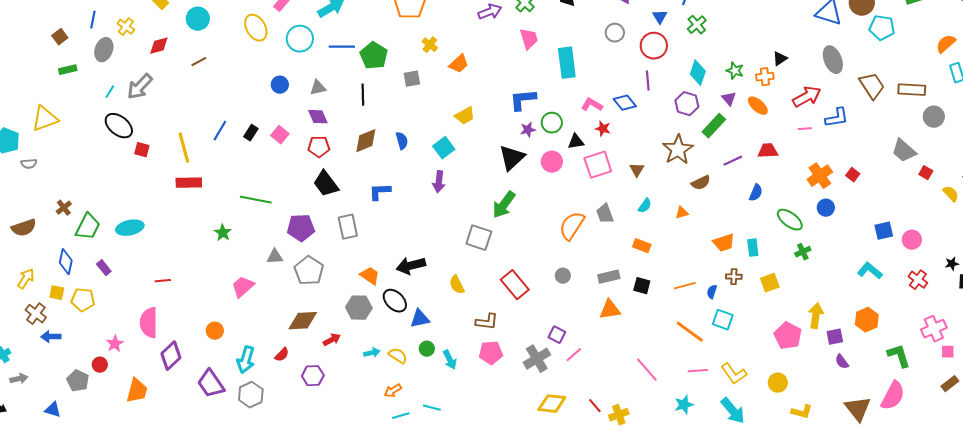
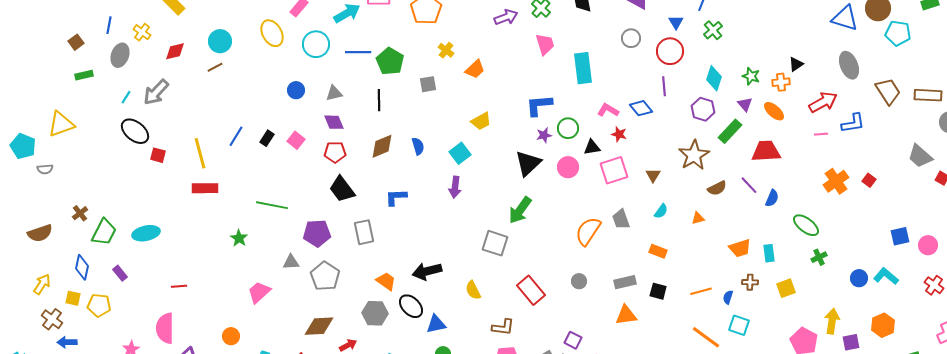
cyan circle: (198, 19) -> (220, 41), moved
red trapezoid: (768, 151) -> (766, 151), moved, size x1.4
purple line: (733, 161) -> (749, 185), moved, turned 72
blue circle: (826, 208) -> (859, 278), moved

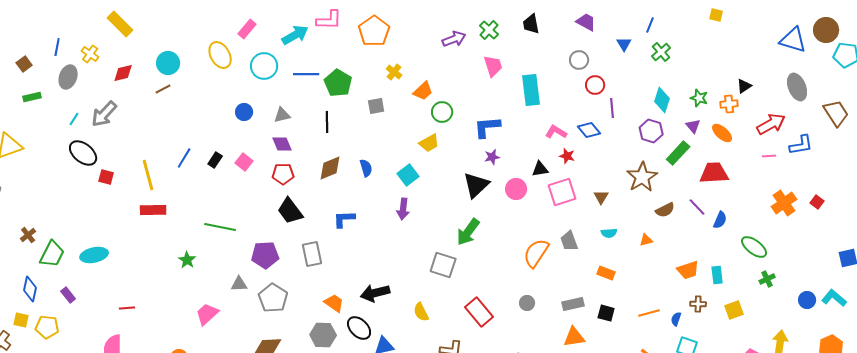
red circle: (670, 51) -> (595, 85), moved, size x0.7
green circle: (568, 128) -> (442, 112), moved
cyan semicircle: (661, 211) -> (609, 233), turned 49

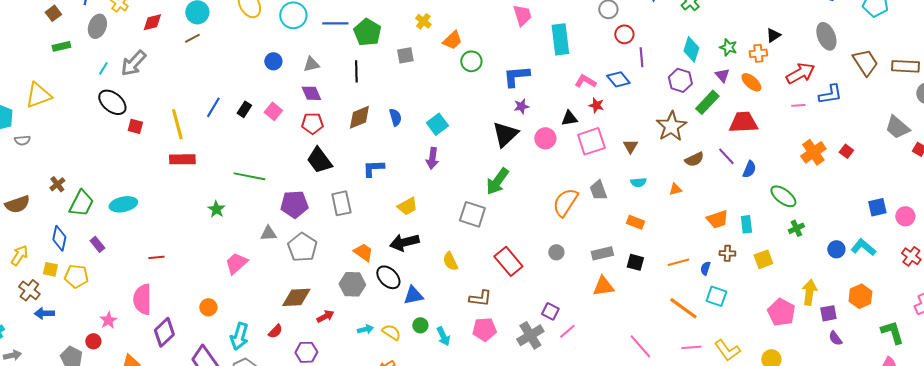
yellow trapezoid: (429, 143) -> (407, 206), moved

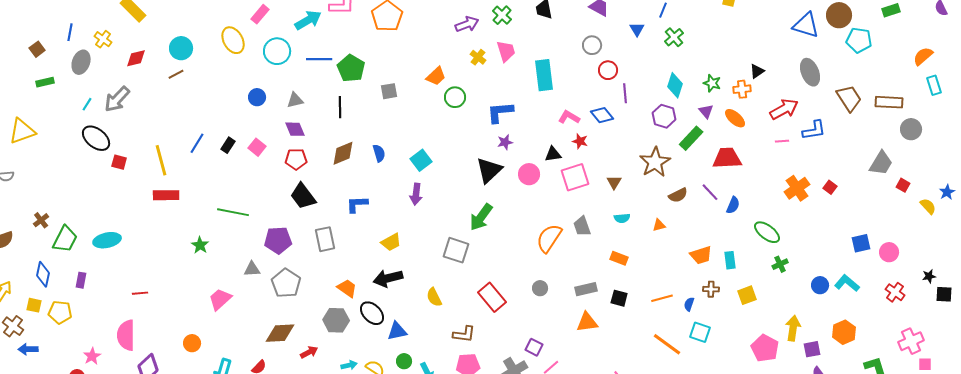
yellow cross: (423, 21) -> (478, 57), moved
gray trapezoid: (897, 127) -> (881, 163), turned -100
purple rectangle: (97, 244) -> (81, 280), turned 49

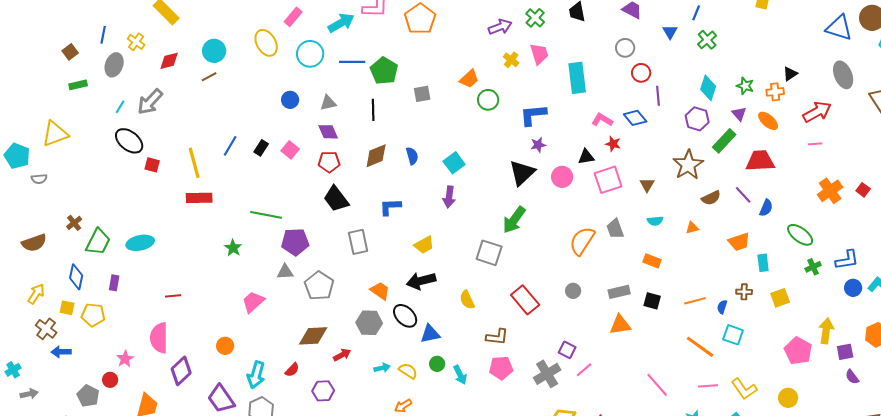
blue L-shape: (814, 130) -> (847, 260), moved
purple pentagon: (278, 240) -> (295, 242), moved
orange trapezoid: (701, 255) -> (739, 242), moved

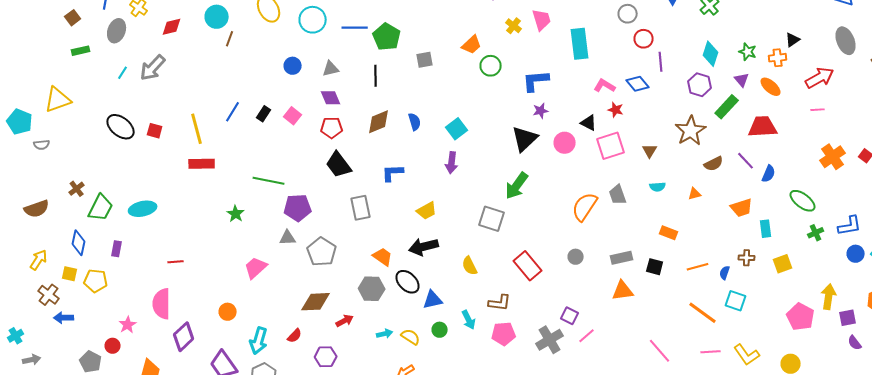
brown line: (209, 77) -> (230, 39), moved, turned -42
black ellipse: (129, 141) -> (121, 127), moved
black triangle: (586, 157) -> (589, 123), turned 36
orange rectangle: (652, 261) -> (669, 233), moved
cyan arrow: (460, 375) -> (469, 320), moved

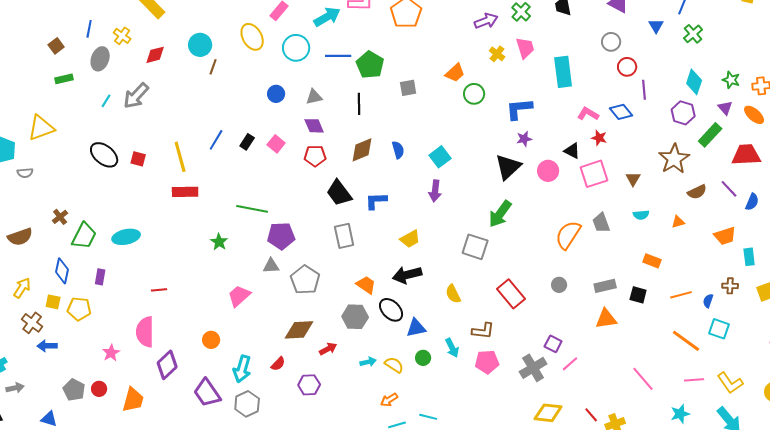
black trapezoid: (339, 165) -> (339, 193), moved
red circle: (113, 346) -> (99, 389), moved

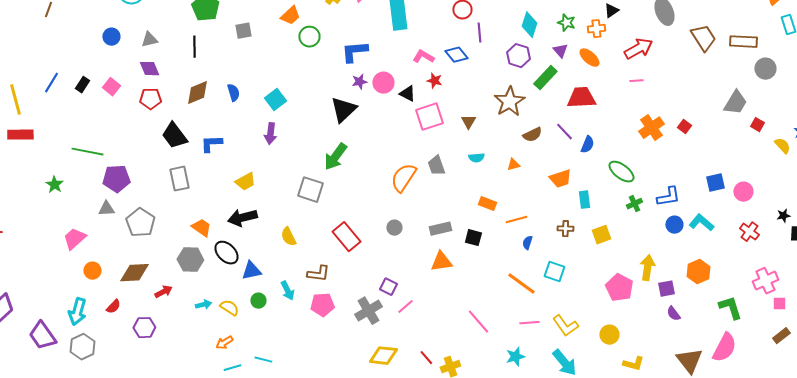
pink circle: (548, 171) -> (383, 83), moved
orange line: (681, 295) -> (516, 220), moved
blue semicircle: (708, 301) -> (527, 243), moved
orange circle: (211, 340) -> (92, 271), moved

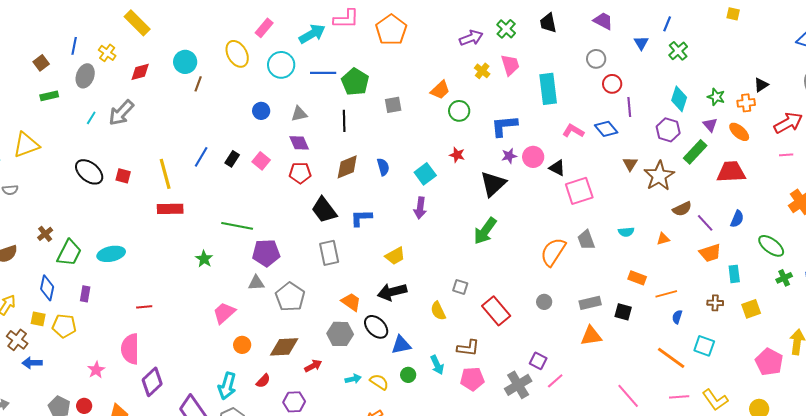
red star: (434, 81) -> (457, 155), moved
brown triangle: (468, 122) -> (630, 164), moved
purple line: (564, 132) -> (705, 223), moved
gray square: (310, 190) -> (460, 287), moved, size x0.6

